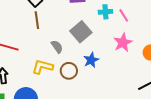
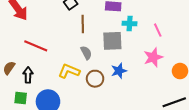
cyan cross: (105, 12) -> (130, 23), moved
brown line: (37, 20) -> (83, 24), moved
gray square: (81, 32) -> (112, 41), turned 30

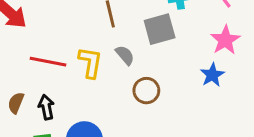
yellow L-shape: (69, 71) -> (90, 62), moved, turned 90
blue star: (119, 71) -> (212, 75), moved

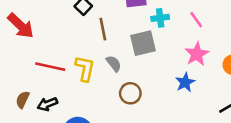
black arrow: (46, 107) -> (47, 104), turned -102

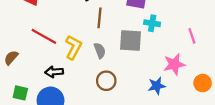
pink line: (196, 20) -> (192, 36), moved
black arrow: (47, 104) -> (54, 72), moved

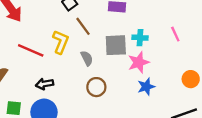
brown line: (99, 18) -> (83, 26), turned -36
cyan cross: (152, 23) -> (140, 38), moved
yellow L-shape: (73, 47) -> (61, 42), moved
pink star: (174, 64) -> (139, 62), moved

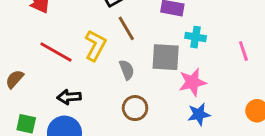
cyan cross: (140, 38) -> (196, 37), moved

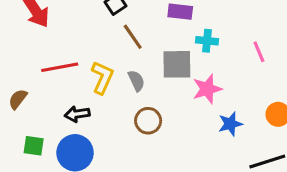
yellow L-shape: (95, 45) -> (102, 77), moved
red line: (56, 52) -> (60, 67), turned -36
blue star: (199, 114) -> (230, 124), moved

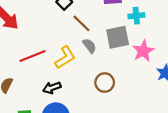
yellow L-shape: (102, 77) -> (65, 57), turned 45
gray semicircle: (136, 81) -> (89, 46), moved

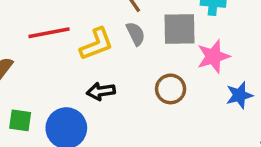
brown circle: (105, 83) -> (171, 89), moved
black arrow: (52, 88) -> (101, 91), moved

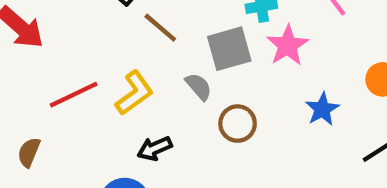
gray semicircle: (136, 34) -> (199, 87), moved
pink star: (213, 56) -> (288, 45), moved

